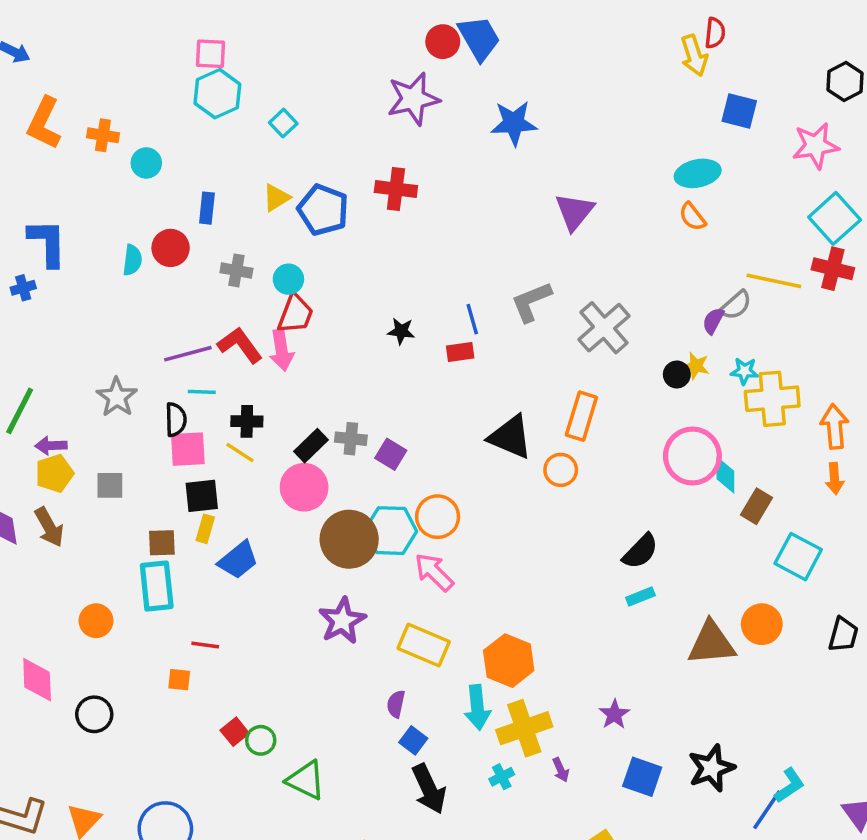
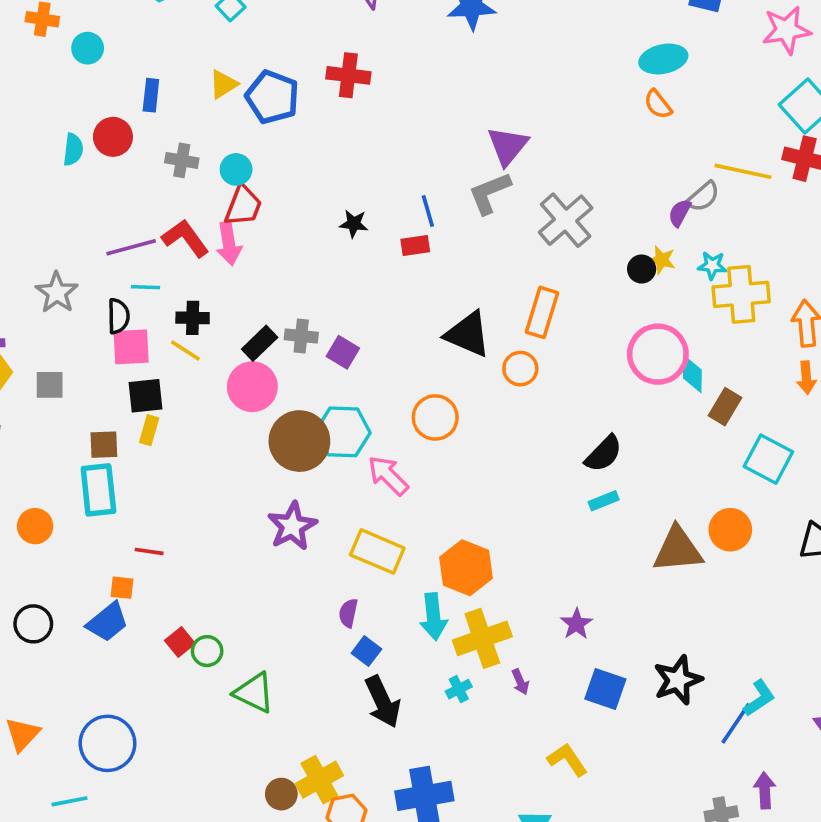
purple triangle: (575, 212) -> (508, 146), moved
orange circle: (438, 517) -> (435, 417), moved
blue trapezoid: (238, 560) -> (108, 622), moved

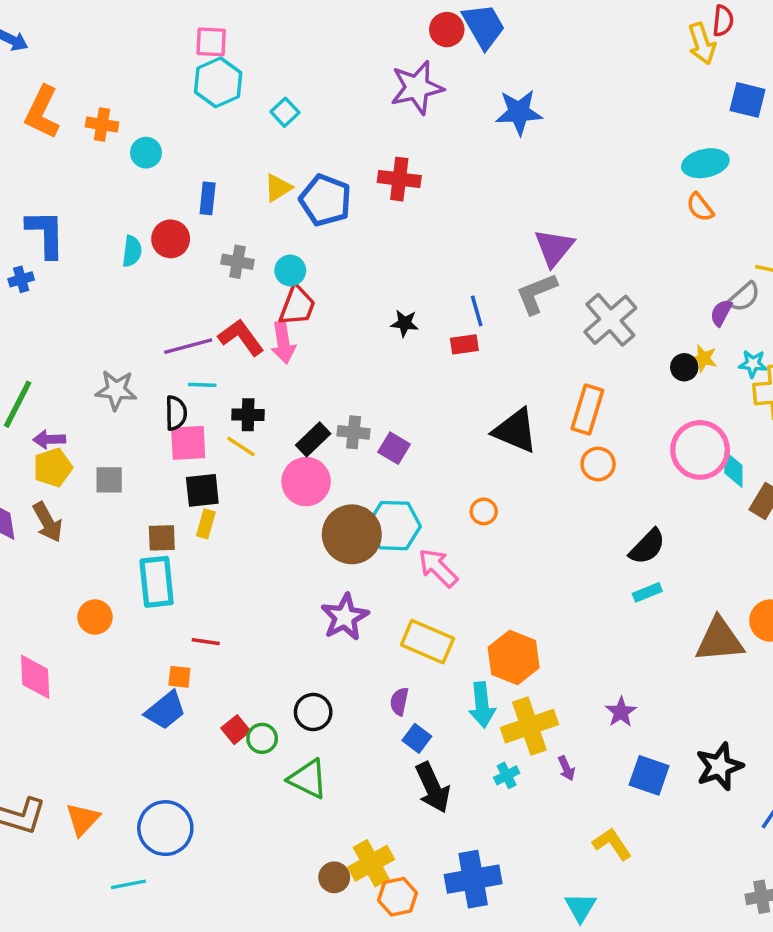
gray star: (57, 293) -> (116, 390), turned -30
orange circle: (520, 369) -> (598, 464), moved
orange circle: (435, 417) -> (484, 511), size x0.6
black circle: (33, 624) -> (313, 712), moved

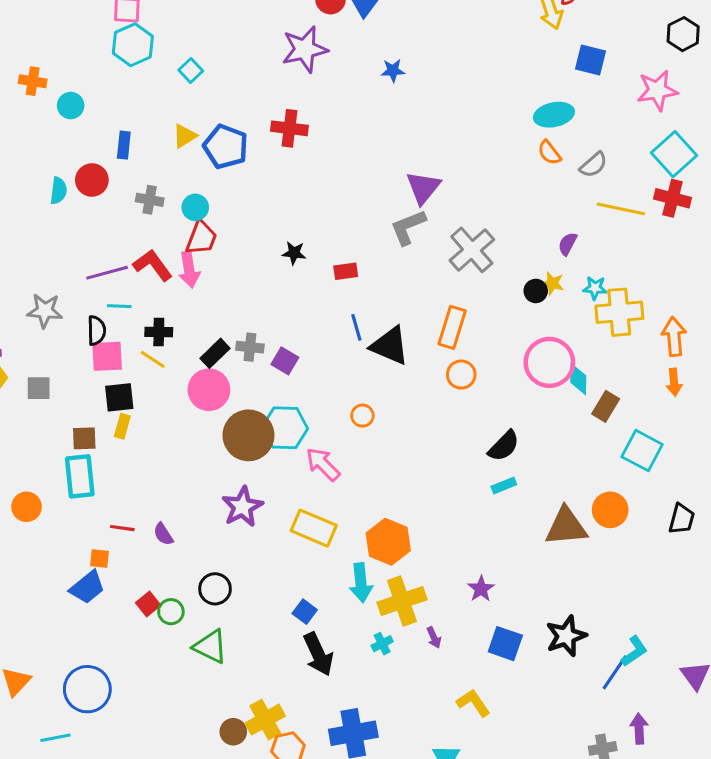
blue star: (519, 112) -> (393, 71), size x0.6
gray semicircle: (744, 297) -> (593, 165), moved
blue line: (477, 311) -> (356, 327), moved
purple semicircle: (399, 701) -> (163, 534), moved, turned -45

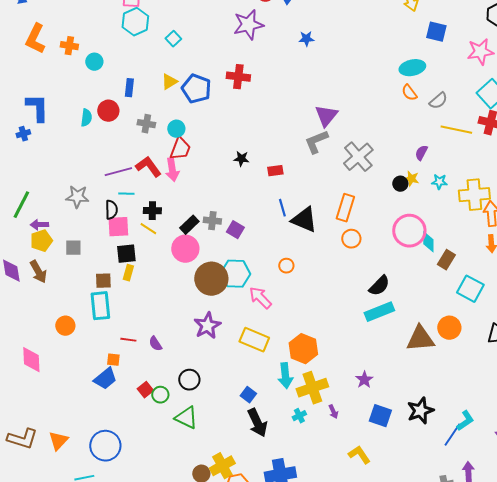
yellow cross: (619, 312) -> (474, 195), moved
cyan rectangle: (504, 485) -> (379, 312), size x1.8

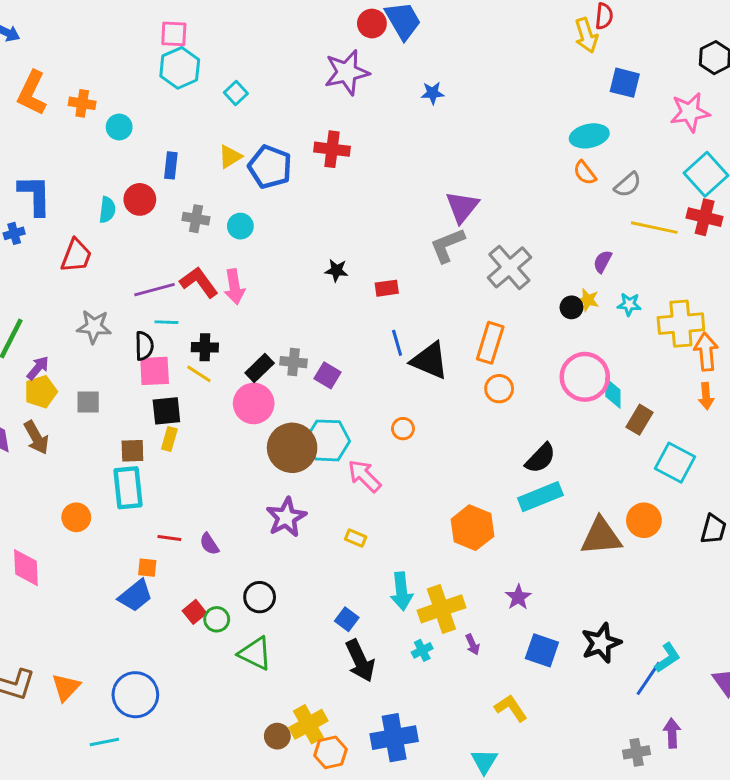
red trapezoid: (180, 149) -> (76, 256), moved
purple arrow: (39, 225) -> (38, 368), turned 132
yellow rectangle: (254, 340) -> (356, 538), size x0.5
orange hexagon: (303, 349) -> (472, 528), moved

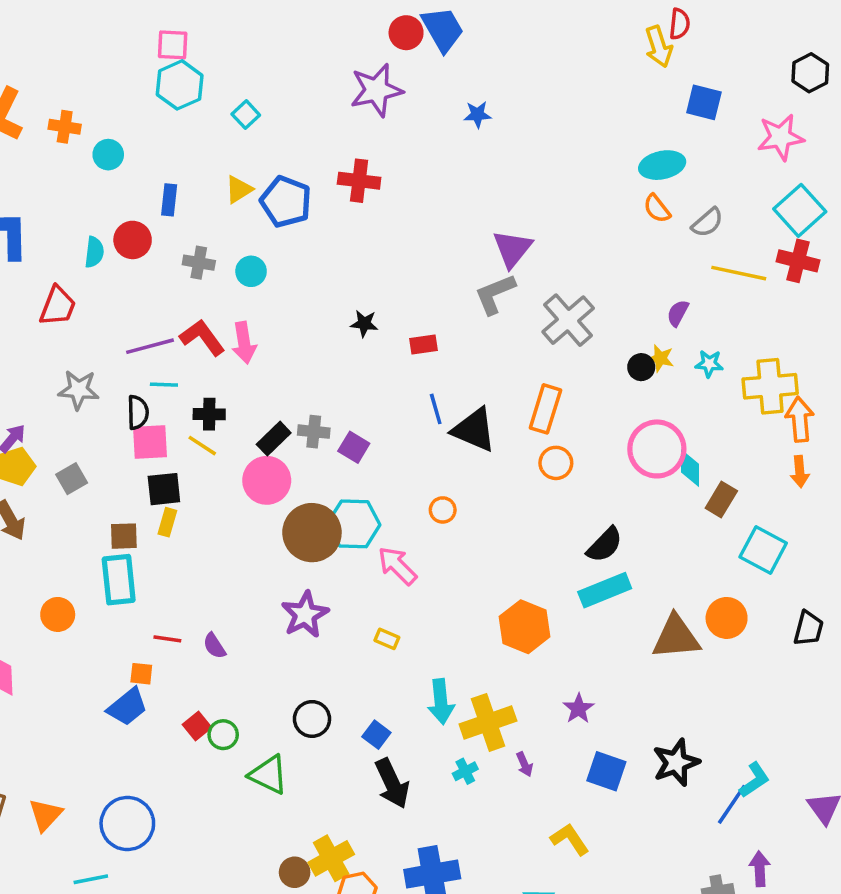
gray square: (88, 402) -> (72, 479), turned -30
black circle: (260, 597) -> (312, 719), moved

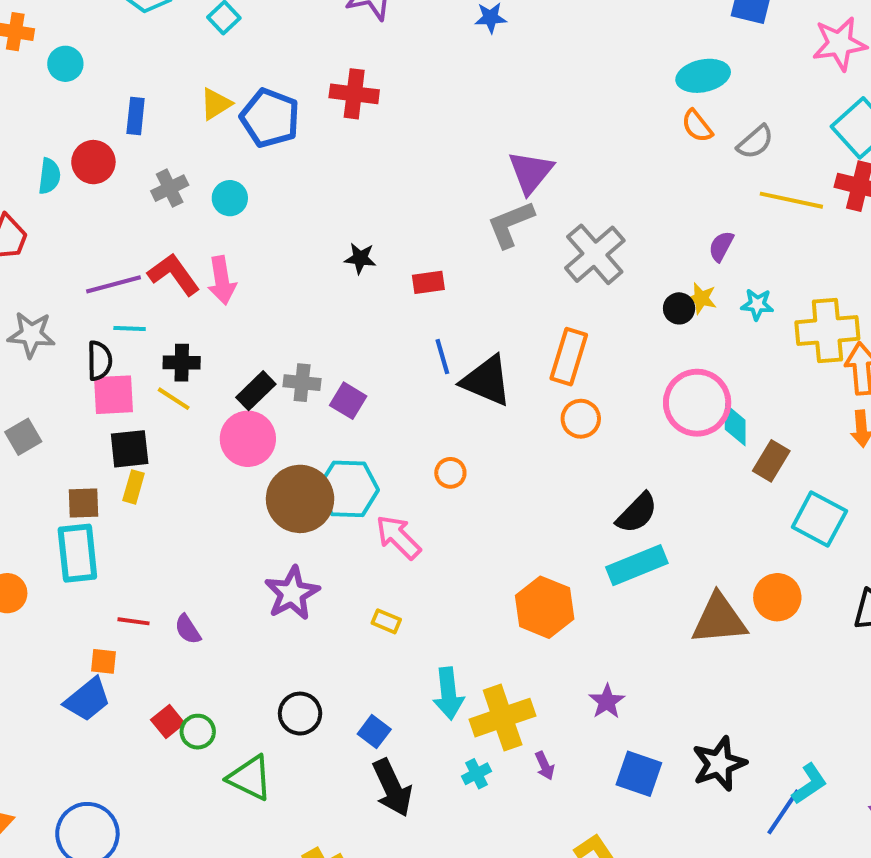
gray cross: (199, 263) -> (170, 188), turned -36

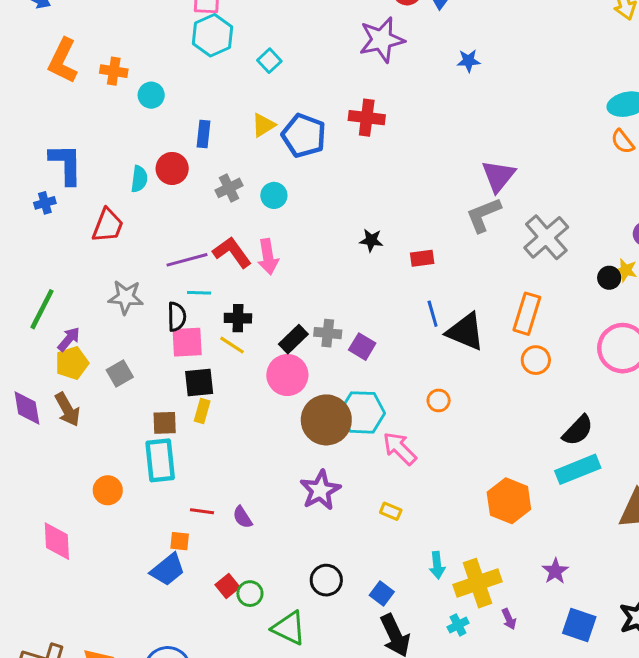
cyan arrow: (448, 693) -> (437, 565), size x0.7

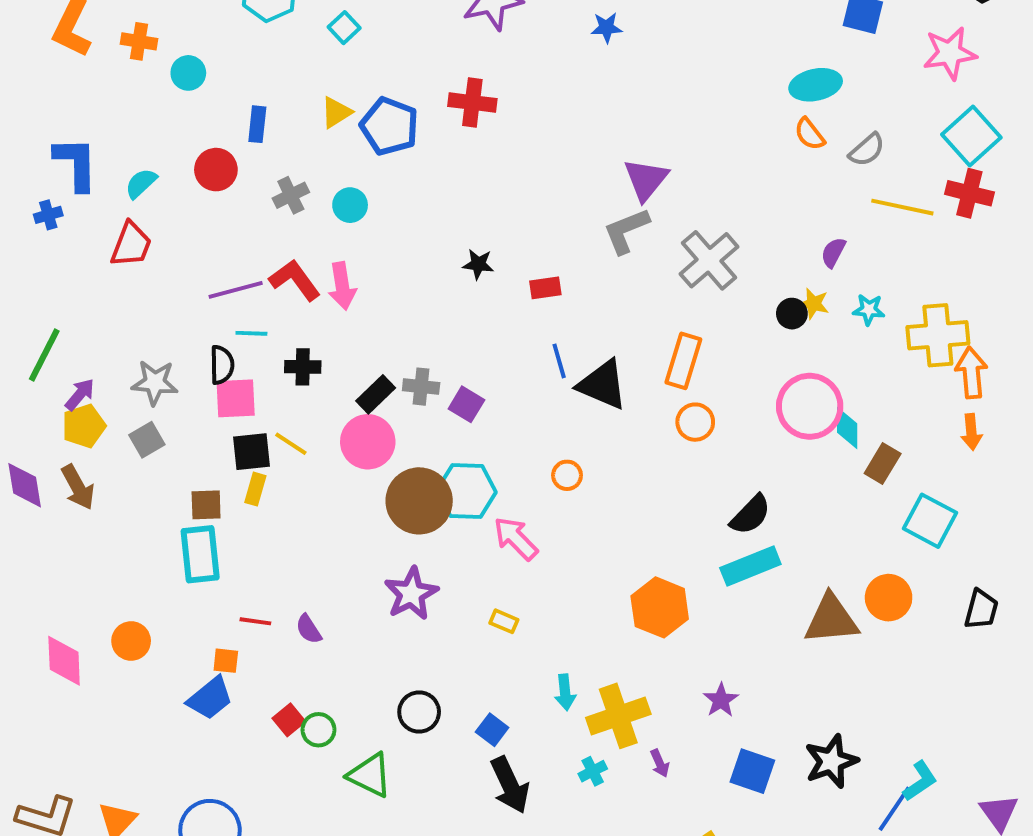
cyan semicircle: (139, 179) -> (141, 183), moved, turned -140
gray star: (126, 297) -> (155, 383), moved
yellow line: (232, 345) -> (291, 444), moved
orange circle: (108, 490) -> (131, 641), moved

